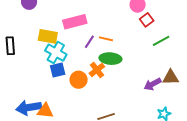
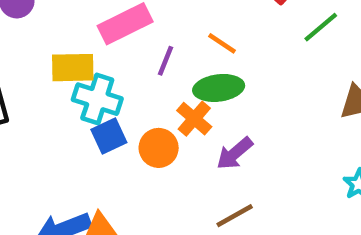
orange line: (106, 39) -> (222, 43), moved, turned 32
purple arrow: (153, 84) -> (235, 153), moved

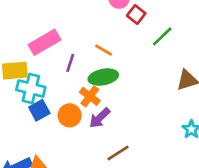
purple arrow: (235, 153) -> (100, 118), moved

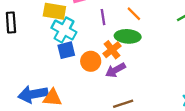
purple line: (70, 63) -> (103, 17), turned -42

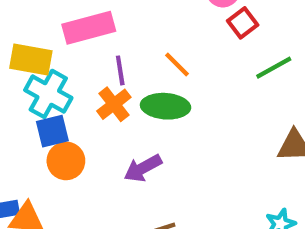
orange cross: (112, 50) -> (114, 104), moved
orange circle: (91, 61) -> (66, 161), moved

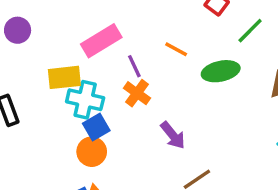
green ellipse: (165, 106) -> (221, 71), moved
orange circle: (66, 161) -> (92, 152), moved
purple arrow: (143, 168) -> (173, 135), turned -84

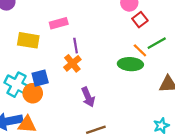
pink rectangle: (101, 41) -> (59, 23), size x0.7
orange line: (176, 49) -> (140, 50), moved
cyan cross: (85, 100) -> (17, 85), moved

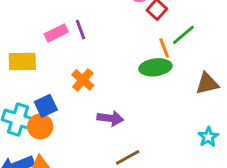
purple line: (76, 46) -> (81, 30), moved
orange line: (140, 50) -> (164, 48), turned 35
purple arrow: (88, 97) -> (110, 118), turned -48

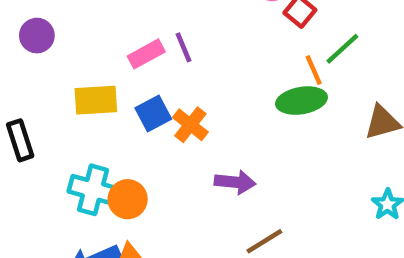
blue square: (46, 106) -> (153, 113), moved

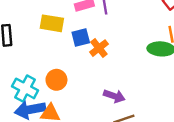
purple arrow: (235, 182) -> (114, 96), moved
cyan cross: (93, 190) -> (25, 88), moved

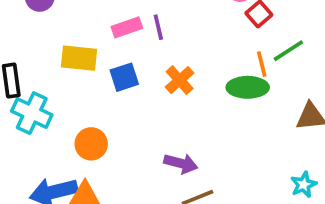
orange cross: (99, 48) -> (180, 80), moved
cyan cross: (25, 88) -> (32, 113), moved

